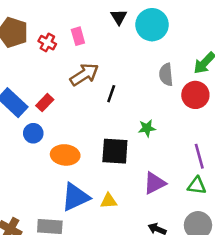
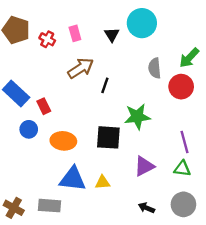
black triangle: (119, 17) -> (112, 35), moved
red rectangle: (45, 103) -> (44, 106), moved, turned -70
green star: (147, 128) -> (137, 117), size x1.6
blue circle: (33, 133) -> (29, 129), moved
blue triangle: (75, 197) -> (73, 179), turned 32

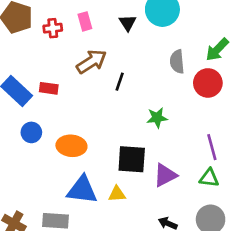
red cross: (47, 39) -> (53, 28), turned -35
red rectangle: (44, 106) -> (49, 88), moved, turned -56
green star: (137, 117) -> (157, 118), size x0.7
black square: (108, 137) -> (132, 159), moved

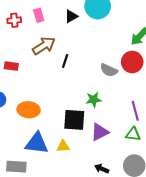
black triangle: (128, 23) -> (71, 16), turned 32
gray semicircle: (177, 62) -> (109, 70), moved, turned -60
green star: (157, 118) -> (94, 100), moved

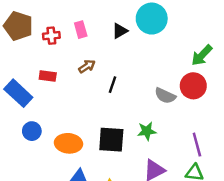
brown arrow: (44, 46) -> (87, 66), size x0.6
red rectangle: (11, 66) -> (48, 76), moved
black square: (74, 120) -> (111, 140), moved

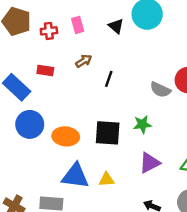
black triangle: (120, 31) -> (116, 26), turned -49
blue circle: (32, 131) -> (30, 124), size x1.5

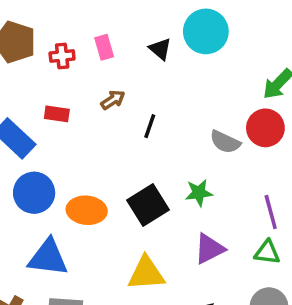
black square: (108, 133) -> (148, 205), turned -36
blue triangle: (75, 176) -> (48, 258), moved
yellow triangle: (106, 180) -> (146, 273), size x1.6

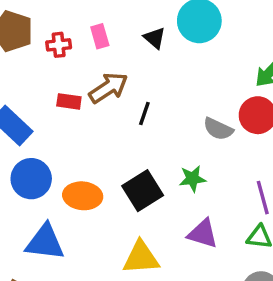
brown arrow: (113, 100) -> (108, 88), size x1.6
red rectangle: (57, 114) -> (69, 101), moved
purple triangle: (209, 249) -> (203, 234), turned 44

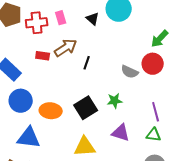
red cross: (59, 45) -> (37, 23), size x1.5

